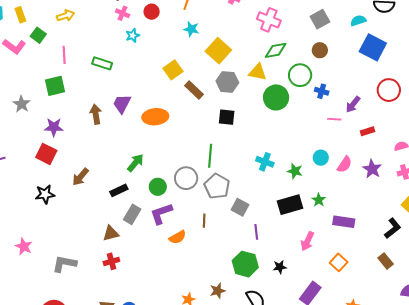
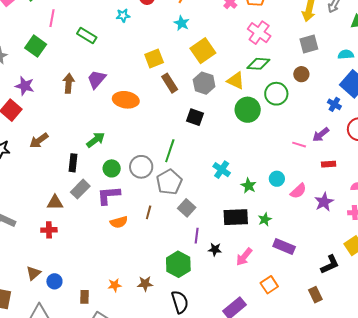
green square: (55, 86) -> (36, 46), turned 35
blue cross: (322, 91) -> (334, 104), moved
black rectangle: (119, 190) -> (73, 163), turned -72
black star: (280, 267) -> (215, 249), moved

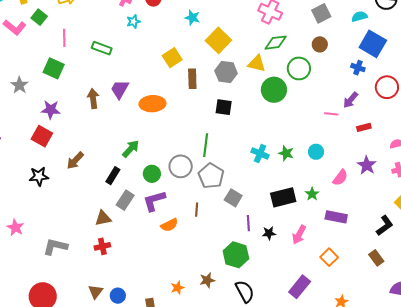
brown rectangle: (170, 83) -> (192, 79), turned 42
black rectangle: (73, 163) -> (113, 176), turned 36
green star: (249, 186) -> (286, 153), moved
pink semicircle: (298, 191) -> (340, 178), moved

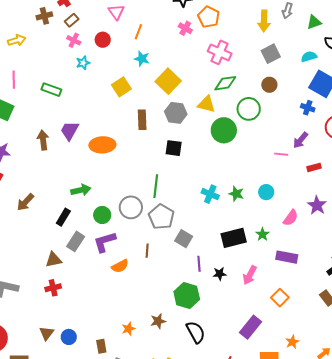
yellow square: (172, 58) -> (121, 87), moved
green arrow: (131, 149) -> (81, 190), turned 36

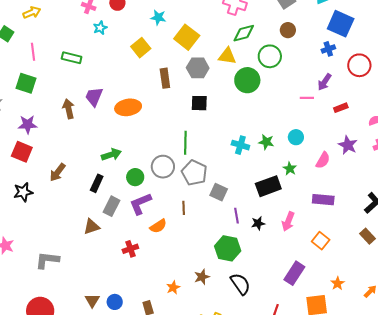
blue cross: (308, 108) -> (328, 49), turned -32
green star: (262, 234) -> (290, 169), moved
red cross: (53, 288) -> (130, 249), moved

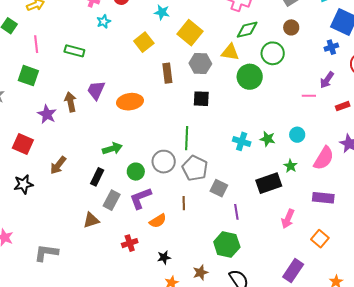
purple star: (28, 124) -> (47, 114), moved, turned 30
pink semicircle: (323, 160) -> (324, 158), size x1.4
black star: (258, 223) -> (164, 257), moved

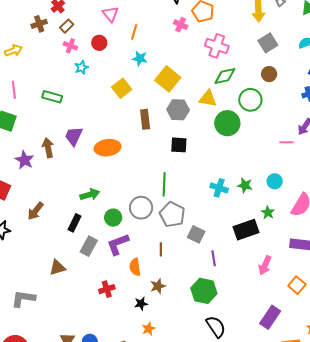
brown triangle: (91, 220) -> (57, 268), moved
orange semicircle: (158, 221) -> (135, 267), turned 114
brown star: (200, 272) -> (158, 286), moved

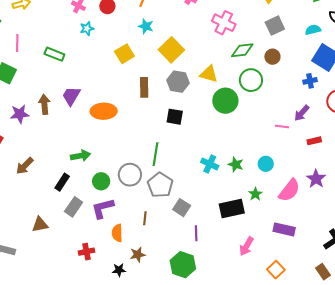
green diamond: (225, 76) -> (242, 50), moved
purple star: (24, 160) -> (20, 114), turned 30

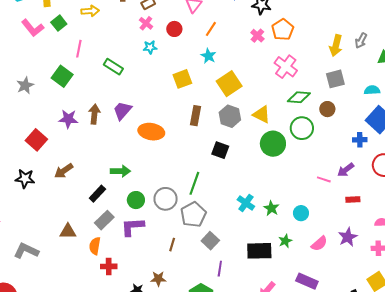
pink semicircle: (289, 190) -> (319, 244), size x0.7
orange semicircle: (117, 233) -> (95, 246), moved

